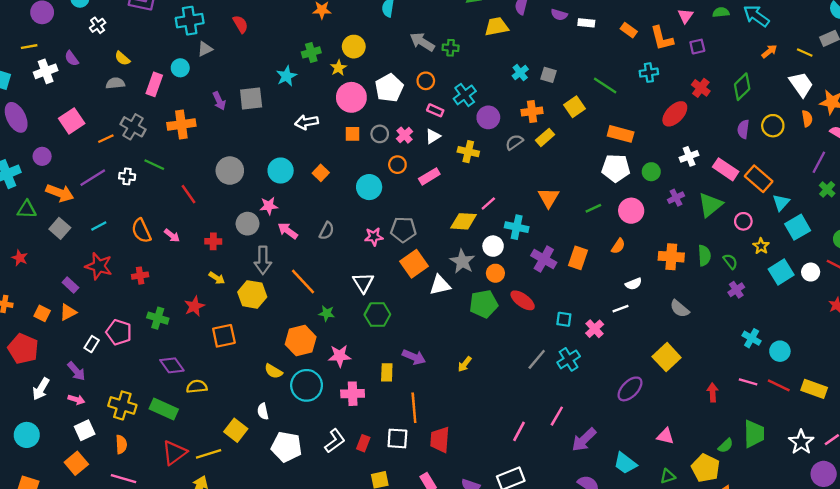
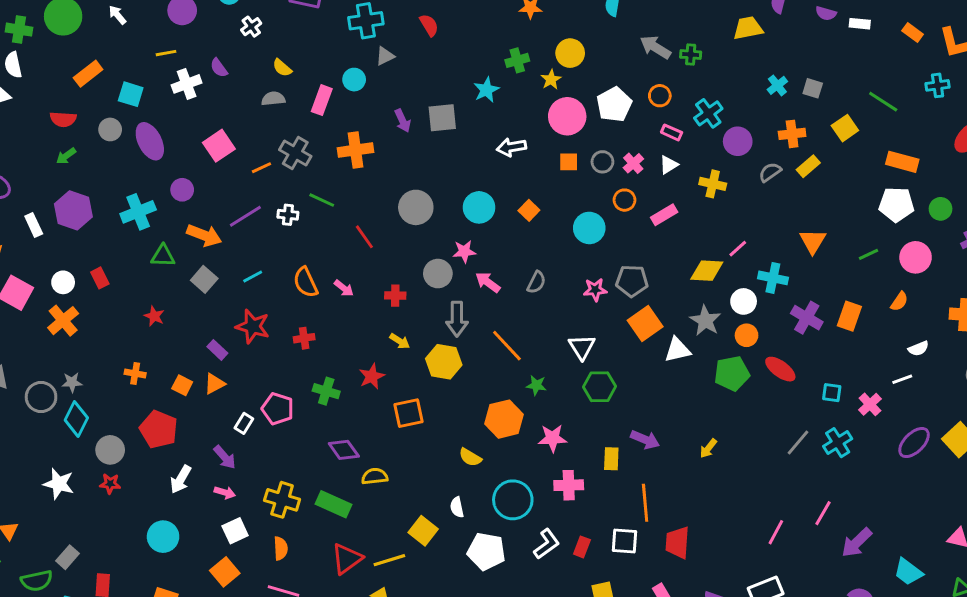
cyan circle: (307, 385) -> (513, 500), moved
purple ellipse: (630, 389) -> (914, 443), moved

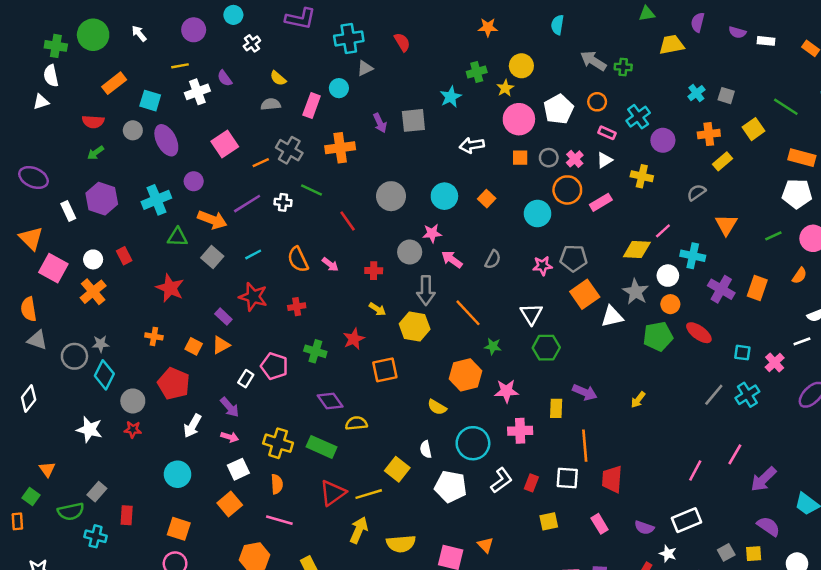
gray semicircle: (770, 172) -> (696, 192), moved
orange circle: (625, 200) -> (567, 190), size x1.5
red star: (154, 316) -> (170, 288), size x1.6

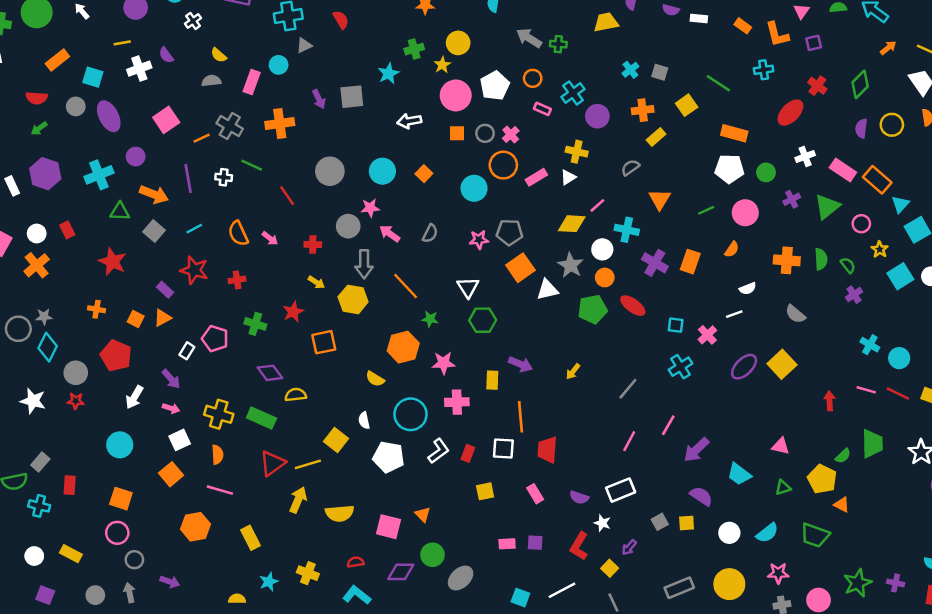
white triangle: (605, 160) -> (568, 177), moved
purple line: (247, 204) -> (188, 179), turned -68
gray line: (714, 395) -> (628, 389), moved

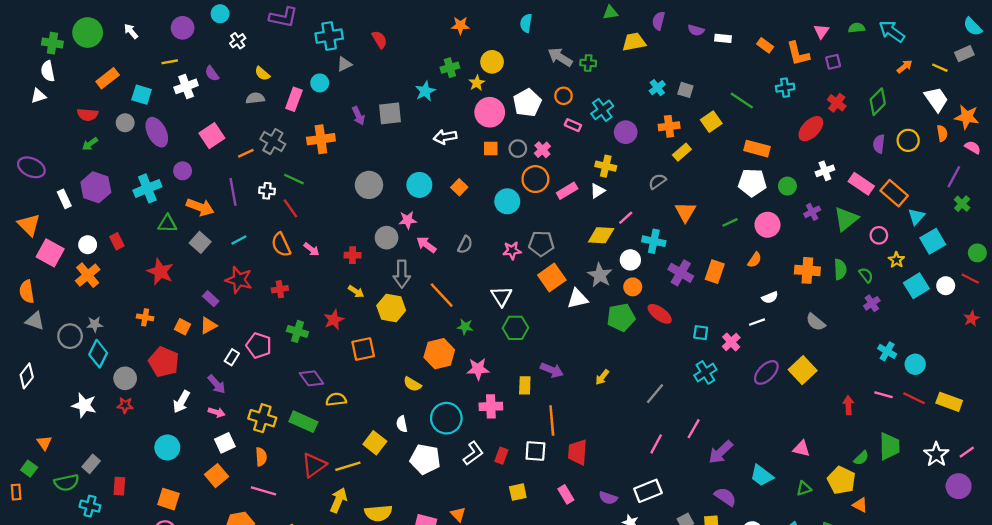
red line: (287, 196) -> (290, 208), moved

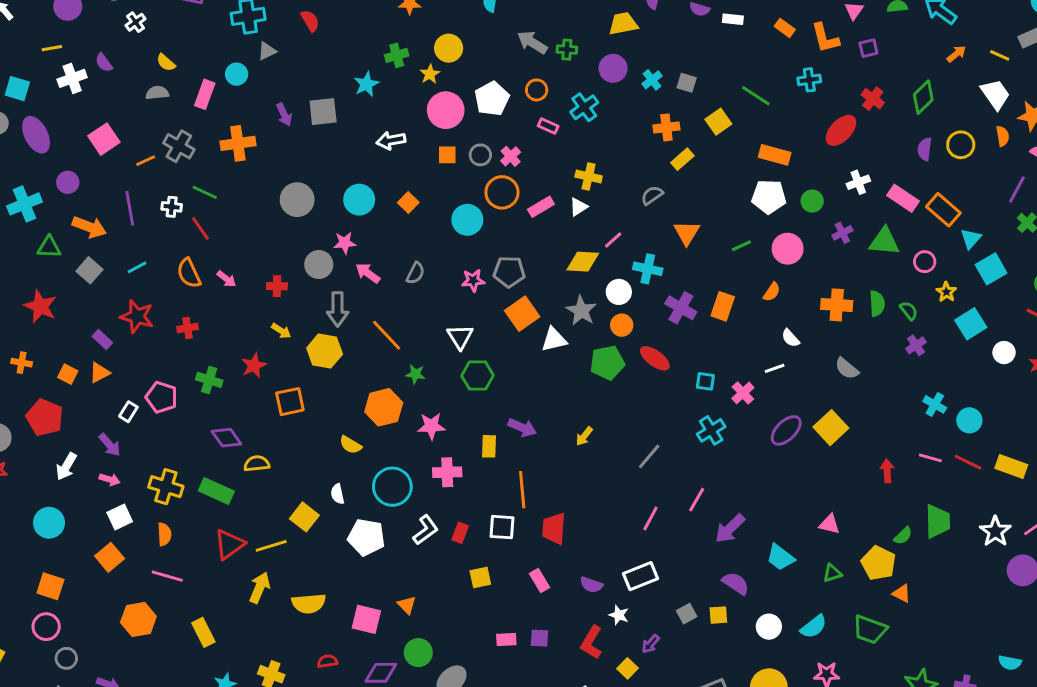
purple circle: (626, 132) -> (613, 68), moved
green triangle: (846, 219) -> (884, 241), turned 44
white circle: (946, 286) -> (1004, 353), moved
white semicircle: (770, 297) -> (791, 338), turned 70

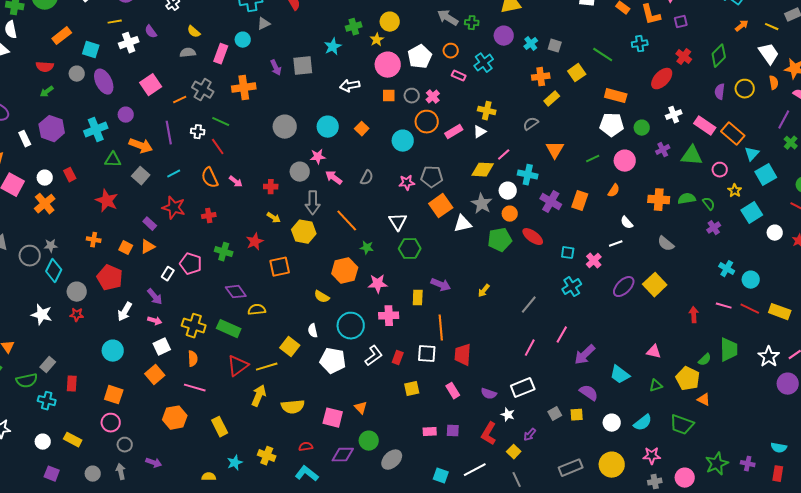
green semicircle: (877, 303) -> (687, 199), turned -96

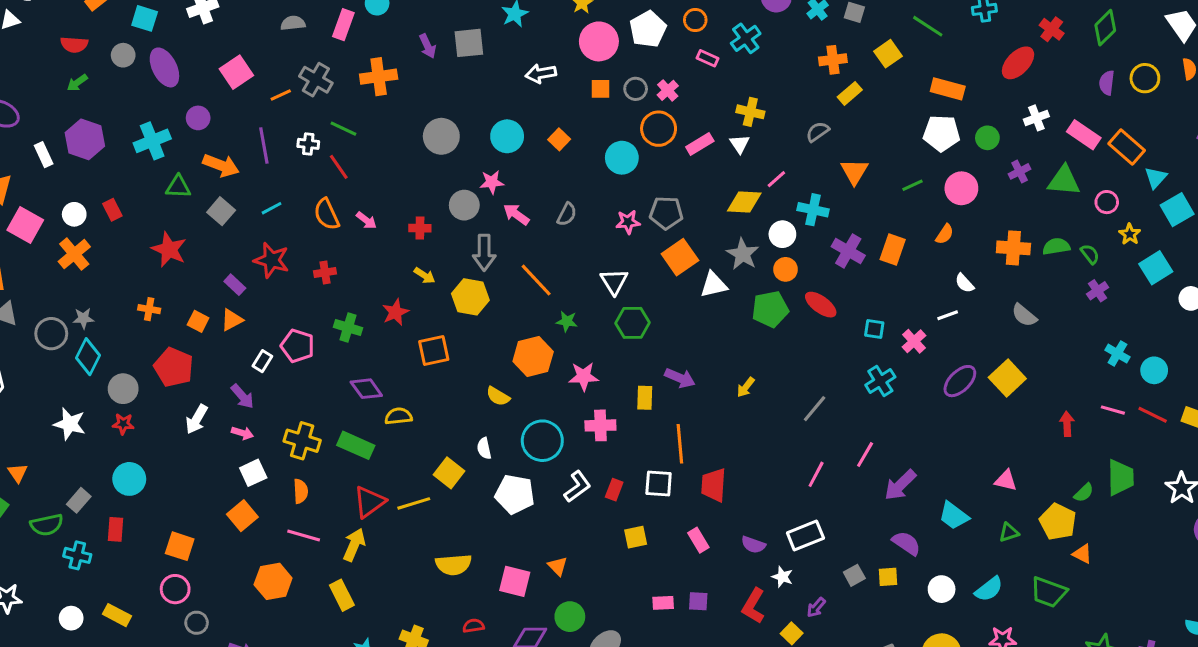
white triangle: (480, 132) -> (740, 144), turned -32
cyan circle: (113, 351) -> (129, 479), moved
yellow arrow: (259, 396) -> (354, 545), moved

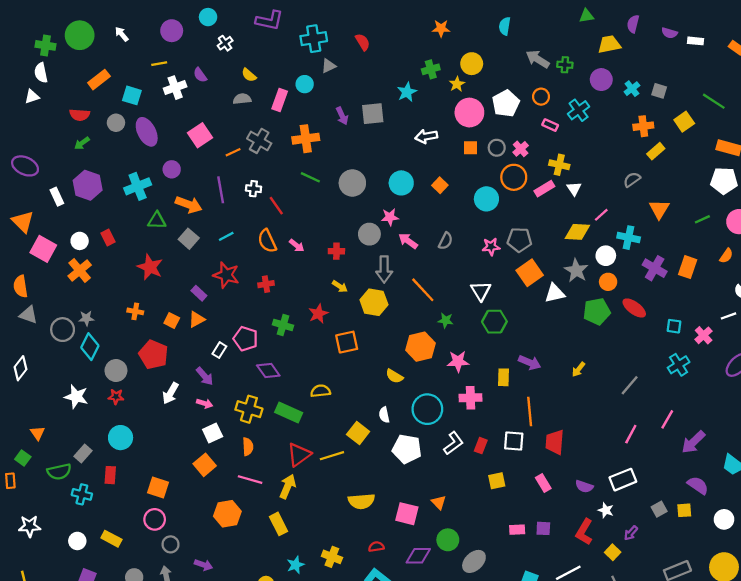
yellow cross: (750, 112) -> (559, 165), moved
green line: (343, 129) -> (310, 177), moved
purple diamond: (366, 389) -> (268, 370), moved

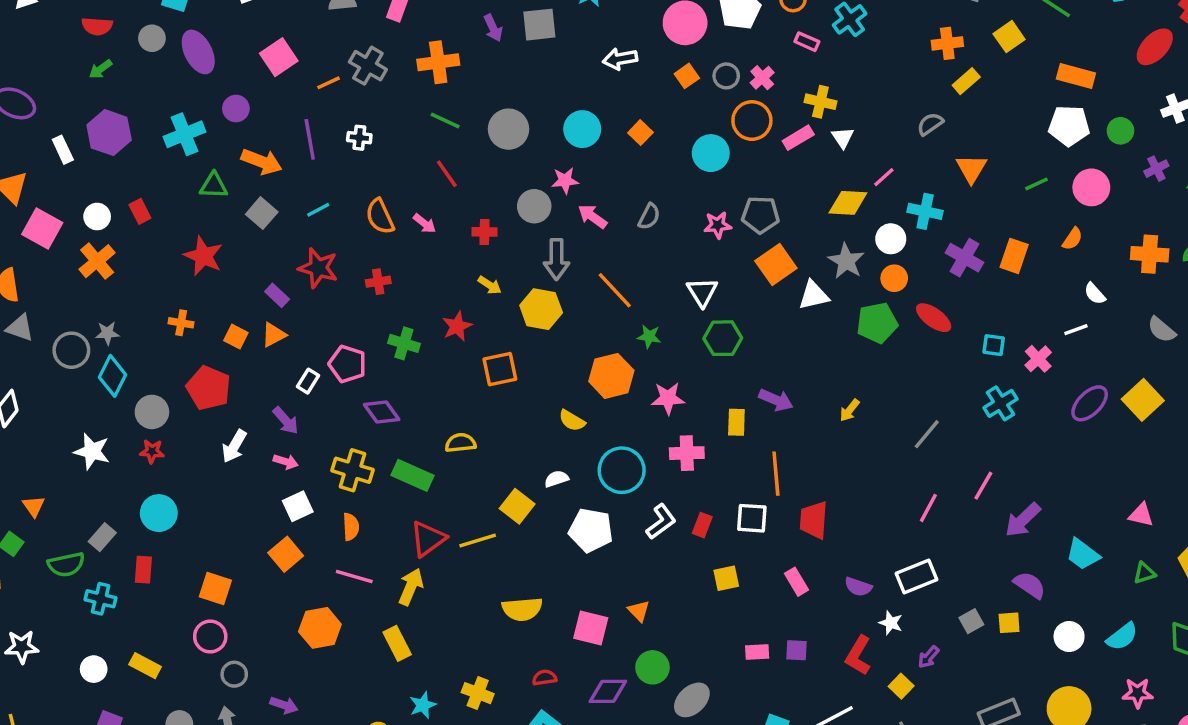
orange square: (471, 148) -> (687, 76), turned -35
red line: (276, 206) -> (447, 174), moved
white semicircle: (384, 415) -> (556, 479), turned 84

